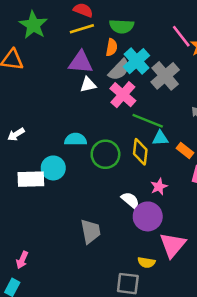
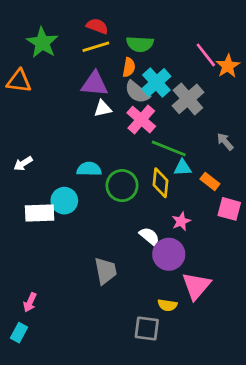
gray semicircle: (119, 70) -> (137, 92), turned 85

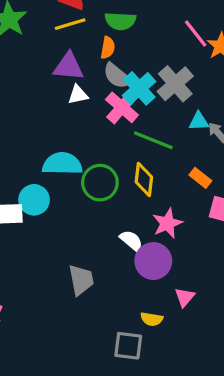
cyan cross: (156, 82) -> (139, 88), moved
cyan triangle: (182, 168) -> (199, 121), moved
cyan semicircle: (89, 169) -> (62, 164), size x1.4
pink star: (181, 221) -> (167, 223), size x1.4
pink triangle: (196, 286) -> (185, 297), size x0.6

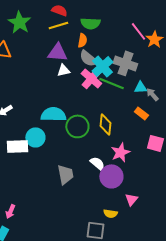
gray cross: (175, 84) -> (125, 63), turned -30
green line: (153, 140) -> (111, 83), moved
orange rectangle: (200, 178) -> (141, 113), moved
gray trapezoid: (81, 280) -> (65, 174), moved

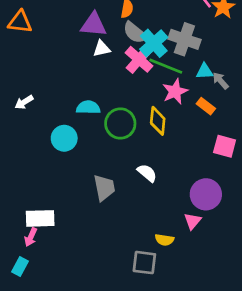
cyan semicircle: (53, 114) -> (88, 107), size x0.7
white rectangle: (17, 146) -> (40, 218), moved
pink star: (120, 152) -> (175, 91), moved
purple circle: (111, 176) -> (206, 194), moved

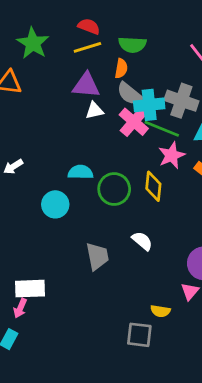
cyan cross: (154, 43) -> (149, 105), turned 36

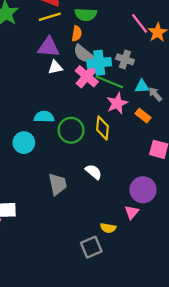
gray cross: (181, 101) -> (125, 59), size x0.7
gray square: (139, 335) -> (91, 247), turned -30

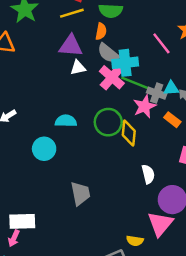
pink line: (140, 23) -> (161, 43), moved
gray cross: (125, 59) -> (157, 93), moved
green circle: (71, 130) -> (108, 122), moved
white semicircle: (94, 172) -> (148, 174), moved, turned 36
pink triangle: (132, 212) -> (160, 224), size x1.6

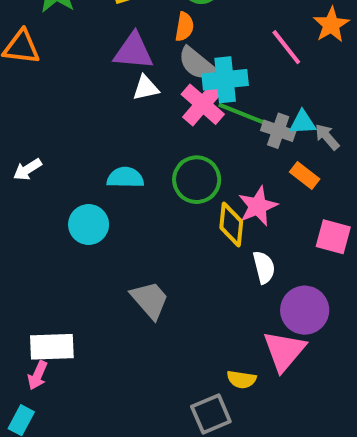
pink star: (145, 106) -> (258, 206), moved
yellow diamond: (129, 133) -> (231, 224), moved
gray trapezoid: (80, 194) -> (150, 300), turned -30

